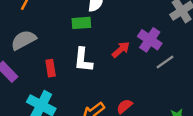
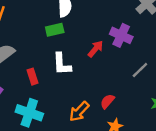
gray line: (165, 62) -> (140, 70), moved

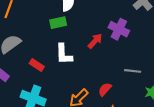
gray line: (140, 70) -> (133, 71), moved, turned 49
red rectangle: (33, 77) -> (37, 65), turned -40

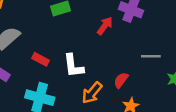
white L-shape: (64, 54) -> (73, 66), moved

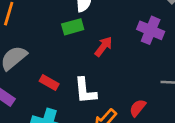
red arrow: (105, 26) -> (103, 46), moved

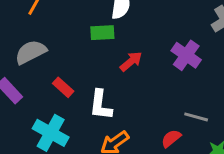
red semicircle: (138, 108) -> (171, 138), moved

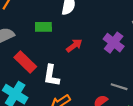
green rectangle: (102, 33) -> (43, 27), moved
red rectangle: (63, 87) -> (25, 62), size x1.5

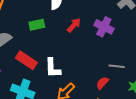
red arrow: (74, 45) -> (74, 25), moved

